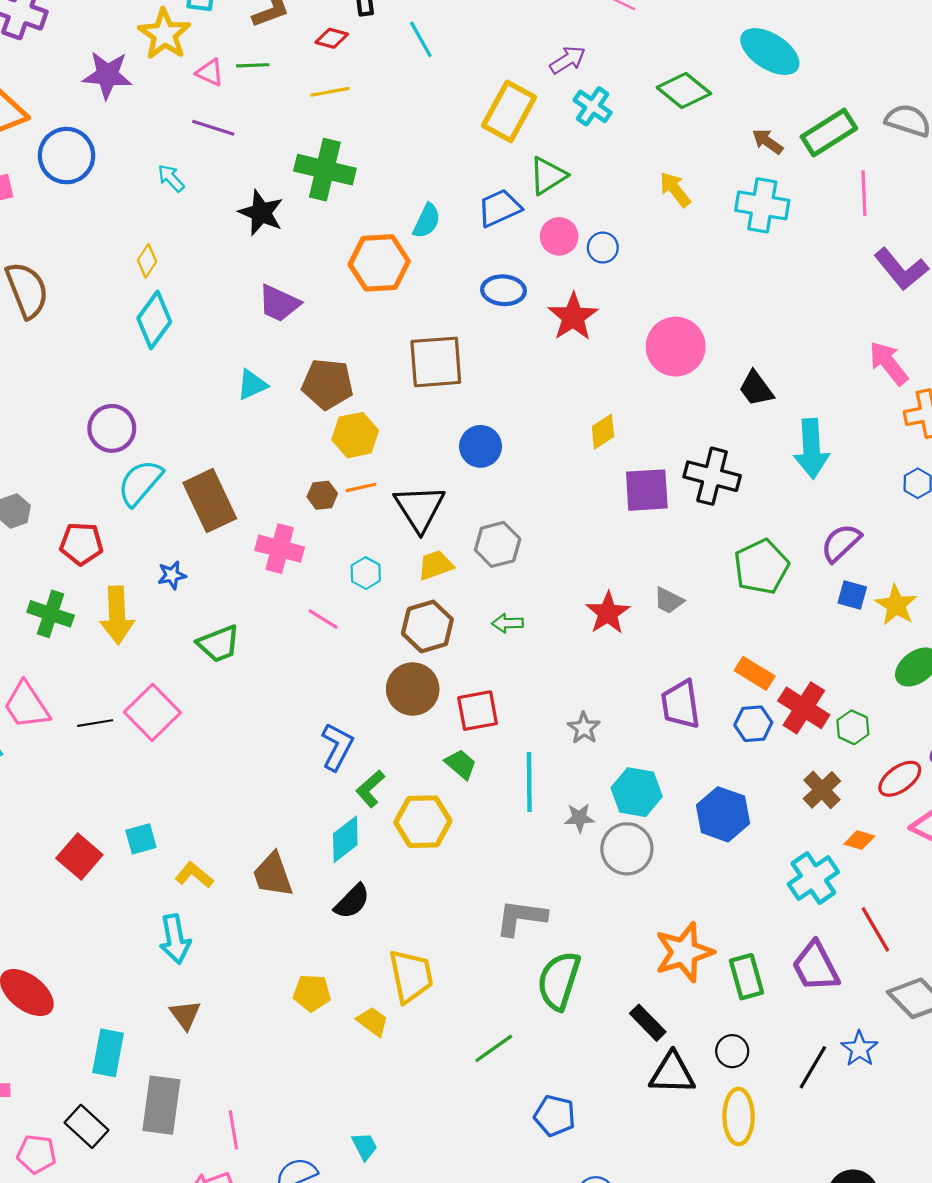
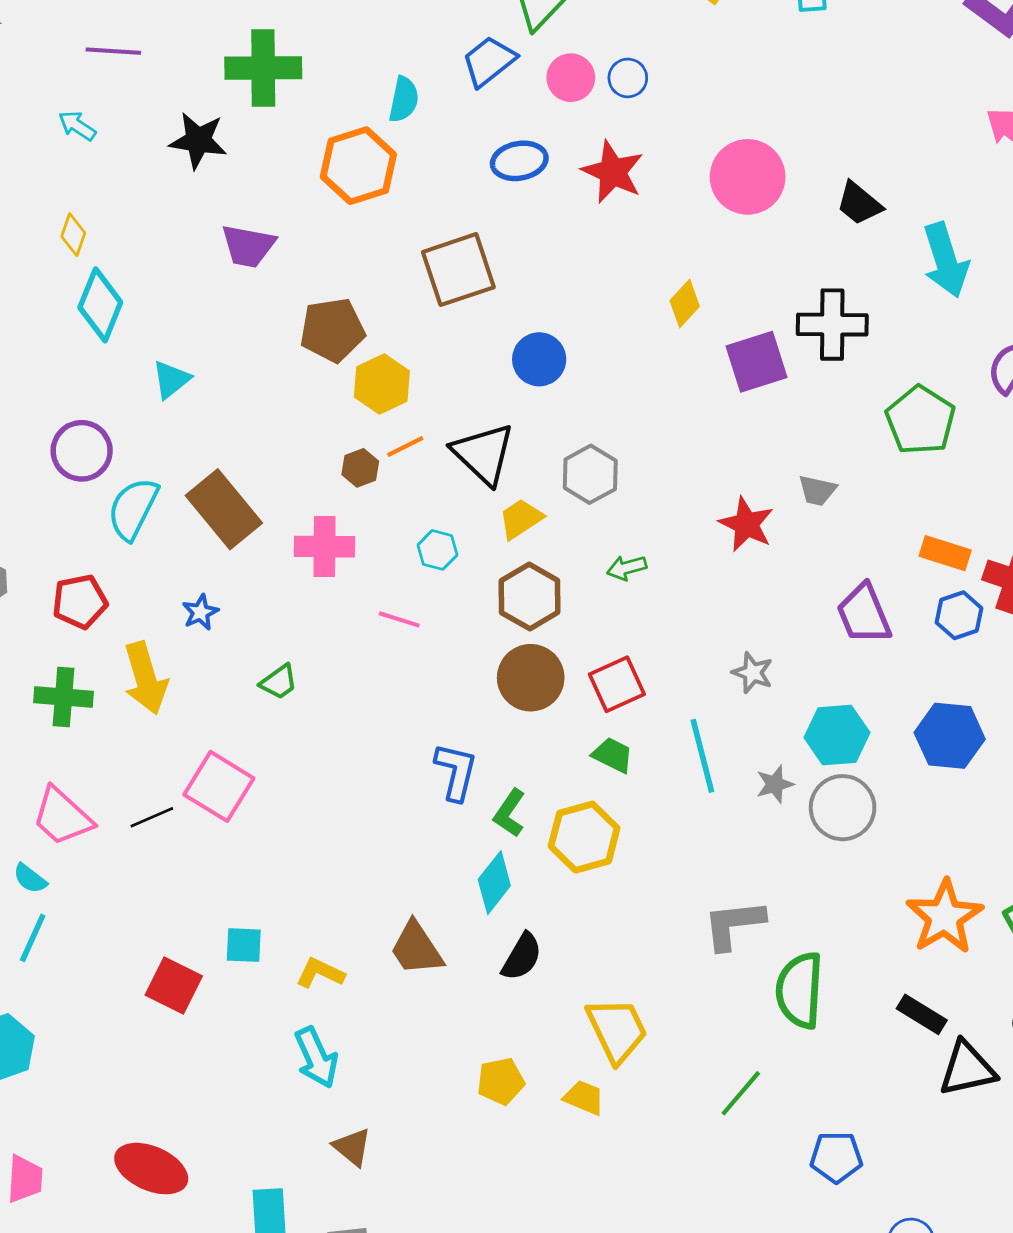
cyan triangle: (252, 385) -> (171, 380), moved
green trapezoid: (219, 644) -> (279, 682), size x0.7
cyan square: (141, 839) -> (244, 945), turned 32

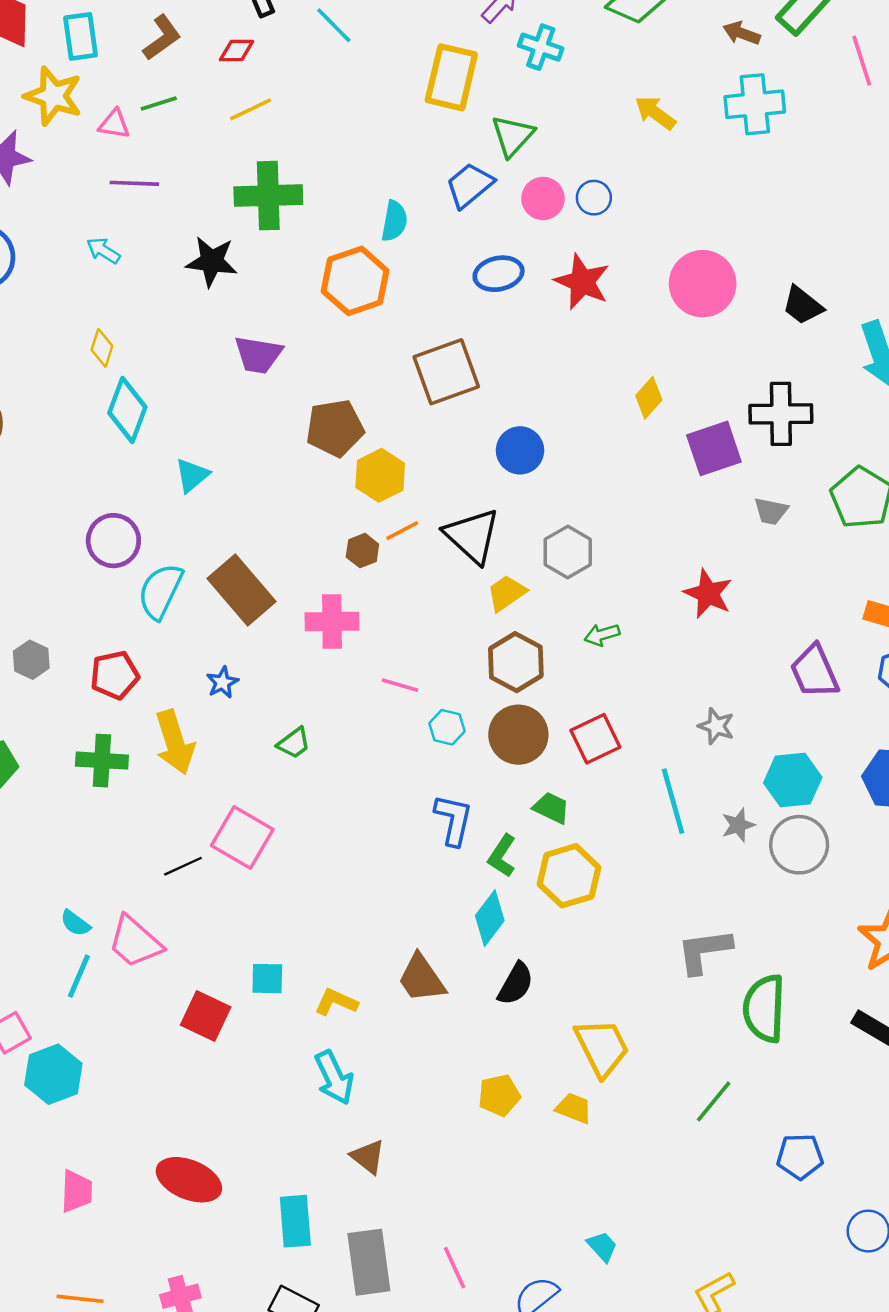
gray trapezoid: (817, 490) -> (771, 511), moved
cyan hexagon: (437, 550) -> (447, 727), moved
green trapezoid: (613, 755) -> (551, 808), moved
pink trapezoid: (62, 817) -> (135, 942), moved

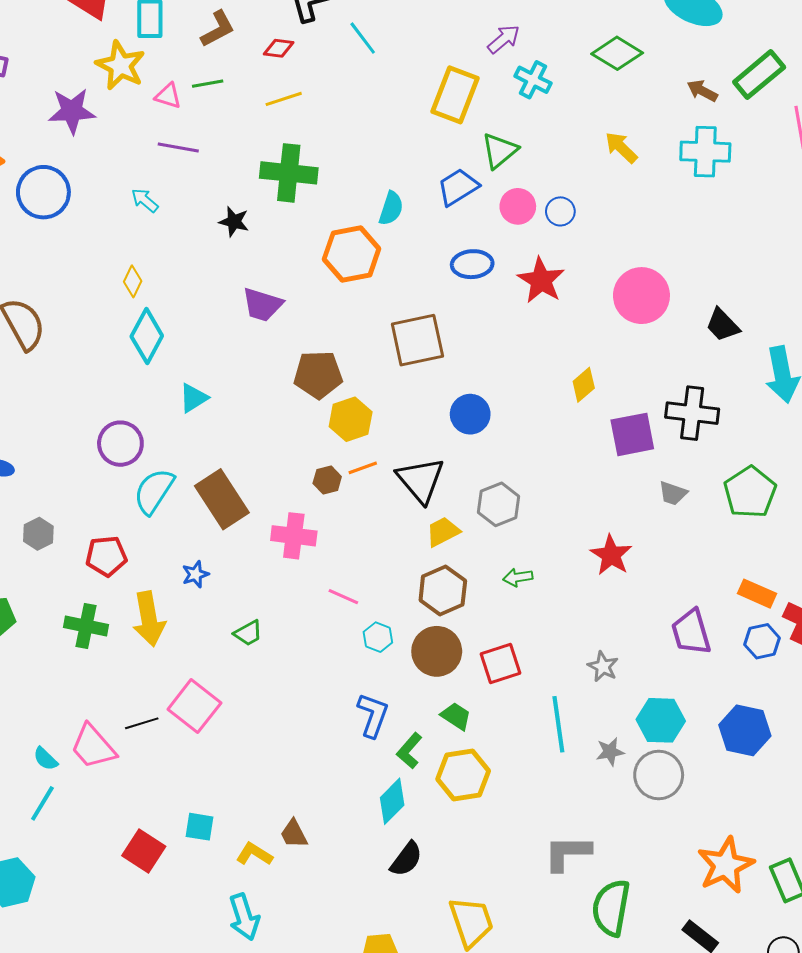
black star: (212, 261) -> (234, 222), size x0.7
pink trapezoid: (135, 942) -> (93, 747), moved
brown trapezoid: (421, 978) -> (294, 834), moved, size x0.7

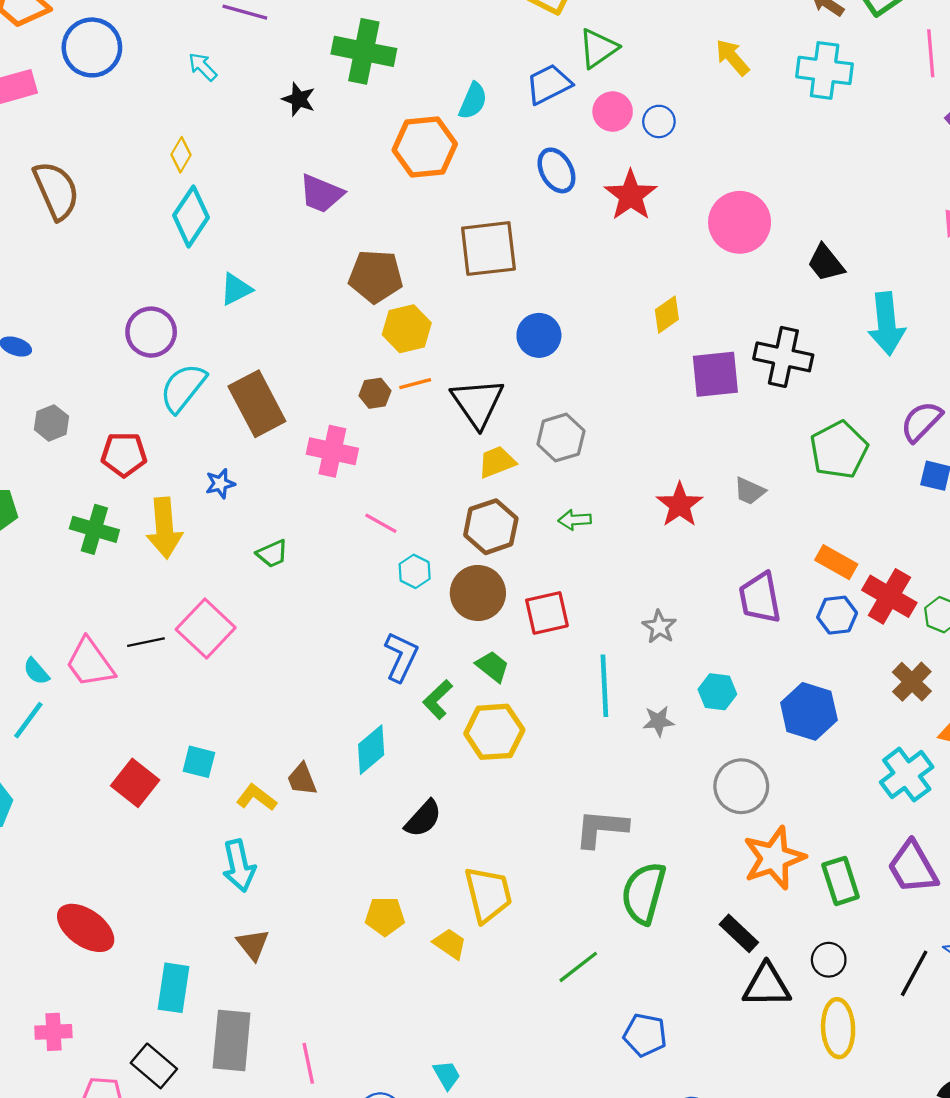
blue ellipse: (472, 264) -> (556, 170), turned 60
gray trapezoid: (673, 493) -> (750, 491), moved
cyan hexagon: (661, 720) -> (717, 692), size x0.7
gray circle: (659, 775) -> (741, 786), moved
cyan diamond: (392, 801) -> (371, 750), moved

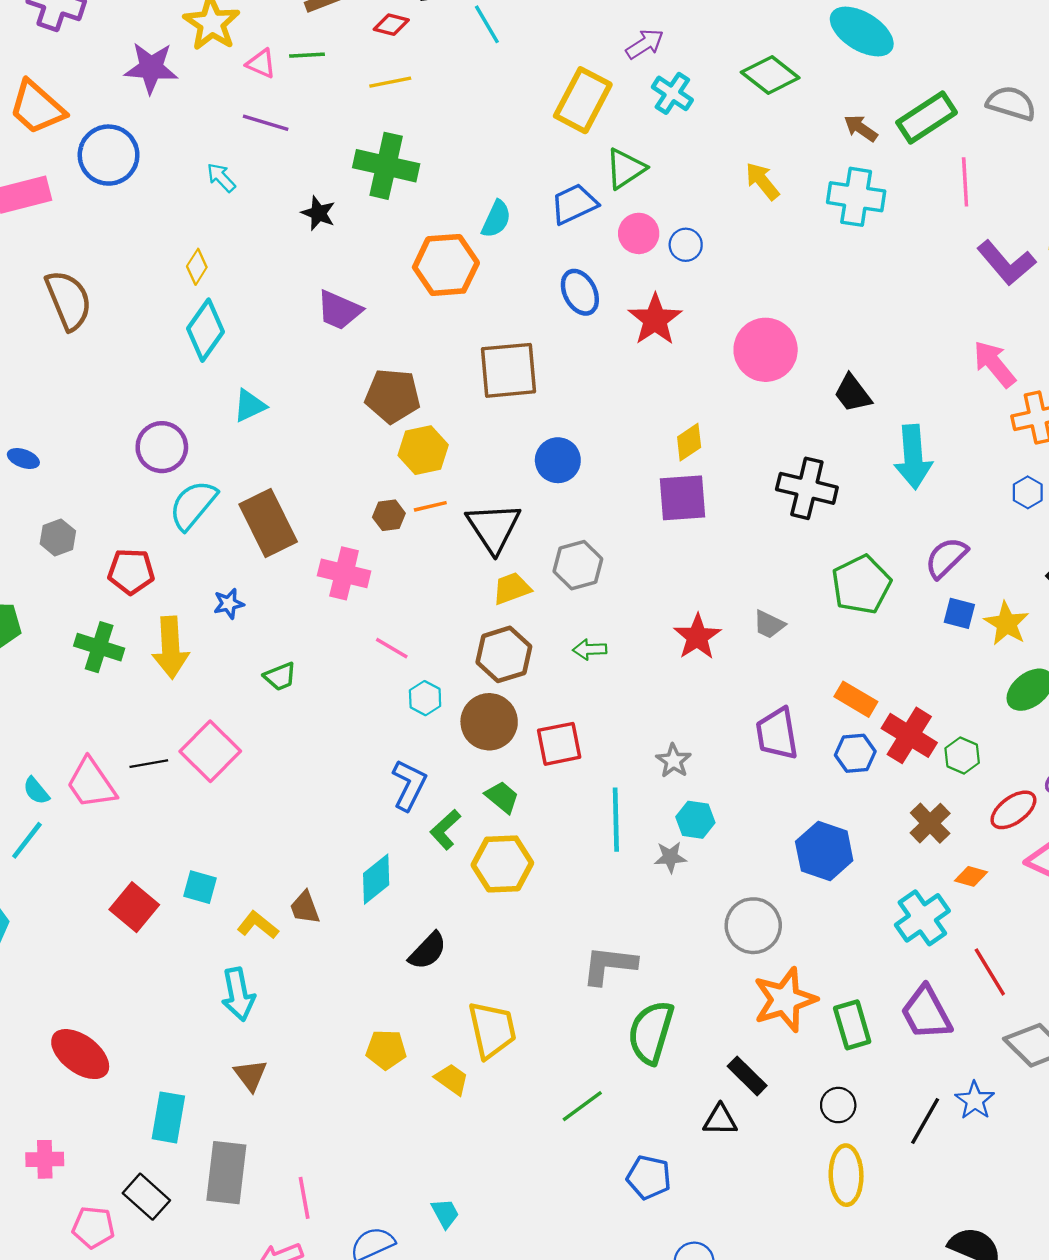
purple square: (715, 374) -> (682, 498), moved
cyan hexagon: (717, 692) -> (695, 820), moved
black triangle: (767, 985) -> (720, 1120), moved, size x0.7

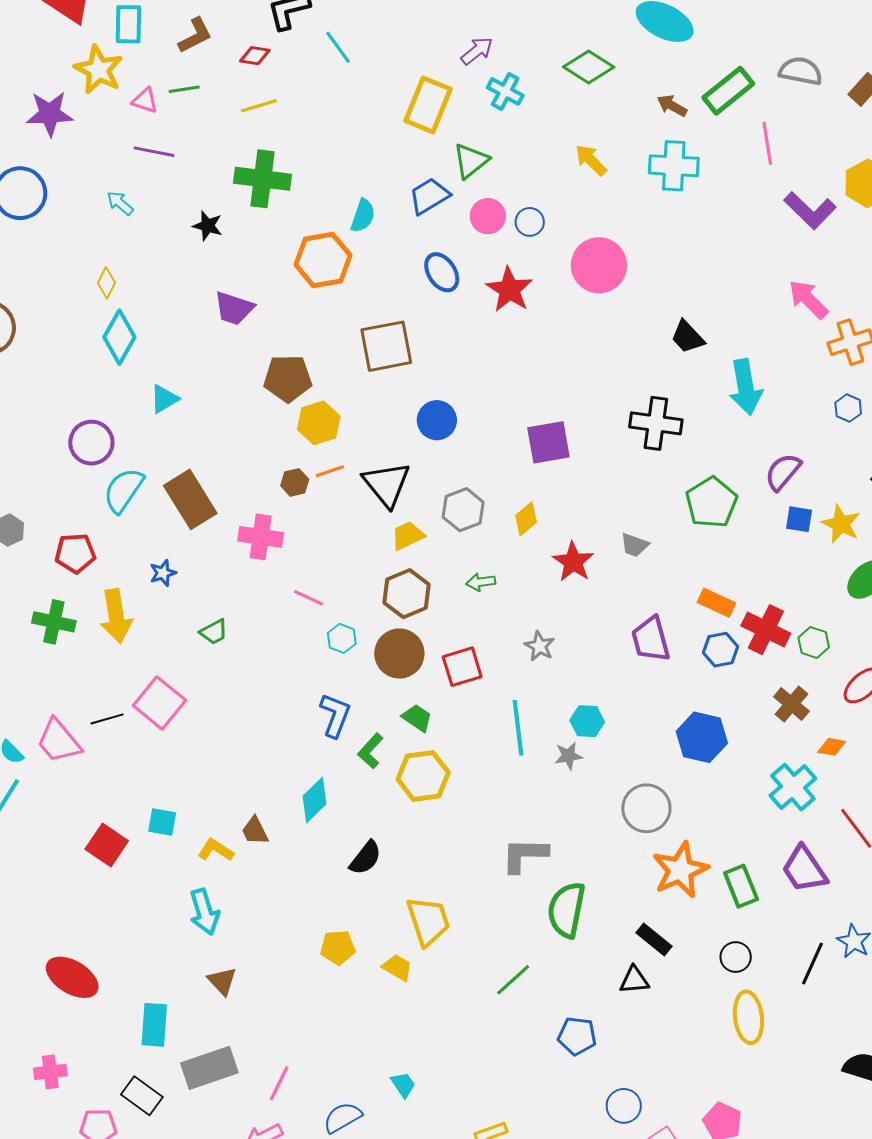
pink circle: (766, 350) -> (599, 265), moved
yellow diamond: (689, 442) -> (526, 519), moved
gray star: (674, 761) -> (540, 646), moved
gray rectangle: (226, 1173) -> (209, 1068), turned 70
pink line: (304, 1198) -> (279, 1083), turned 42

